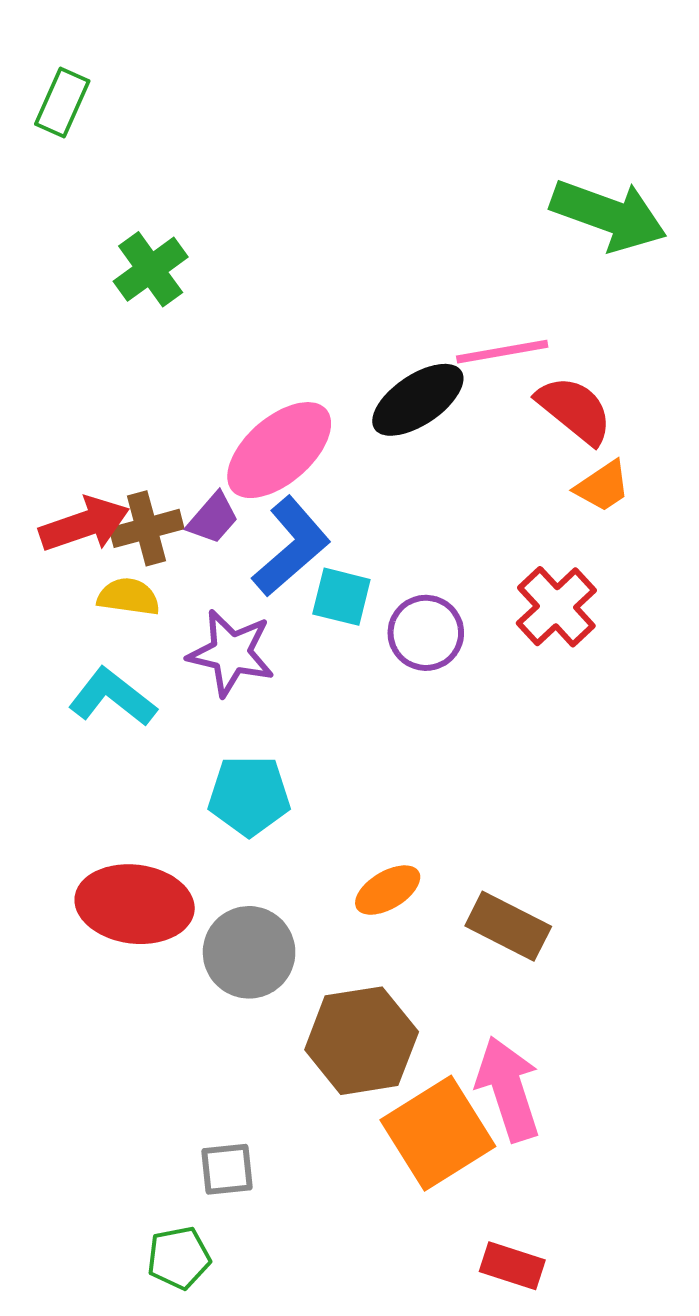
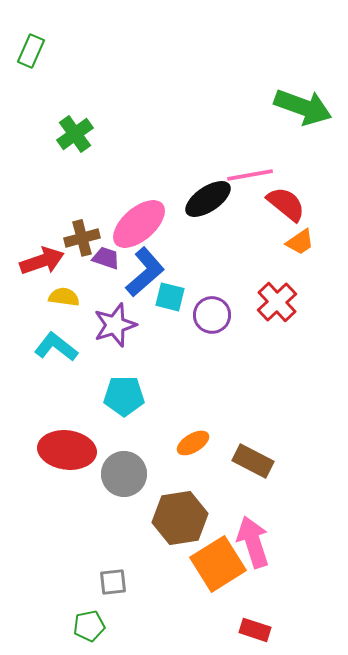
purple trapezoid: (213, 518) -> (106, 258), turned -112
brown cross: (147, 528) -> (82, 238), moved
purple star: (231, 653) -> (115, 325), turned -30

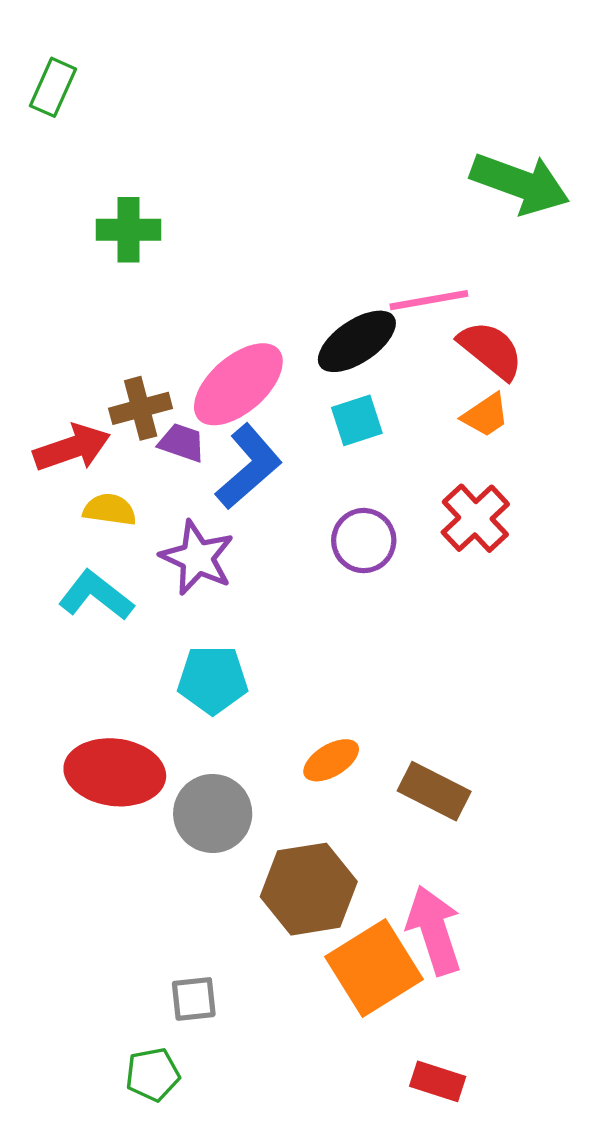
green cross: (75, 134) -> (129, 230), turned 36
orange trapezoid: (300, 242) -> (486, 415), moved
cyan square: (170, 297) -> (357, 420), moved, turned -32
purple star: (115, 325) -> (197, 558), turned -30

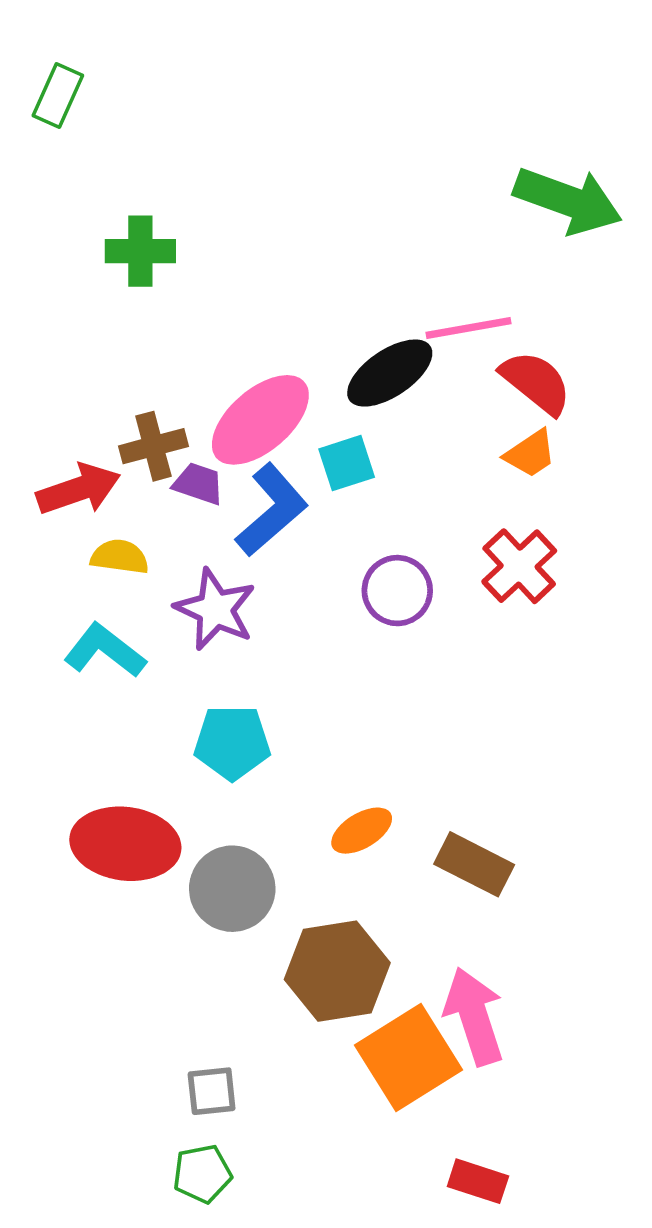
cyan square: (357, 420) -> (347, 463), moved
green pentagon: (153, 1074) -> (202, 1174), moved

